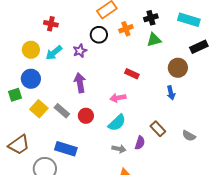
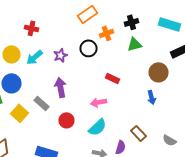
black circle: (99, 35) -> (88, 48), moved
gray rectangle: (62, 111) -> (42, 103), moved

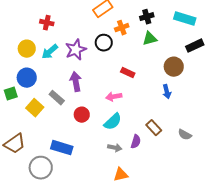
purple star: (60, 55) -> (76, 50), size x1.5

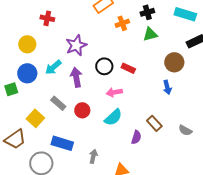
black circle: (104, 43) -> (104, 66), moved
cyan arrow: (50, 52) -> (53, 67), moved
gray rectangle: (57, 98) -> (58, 103), moved
yellow square: (35, 108) -> (35, 118), moved
gray arrow: (115, 148) -> (93, 156), moved, turned -88

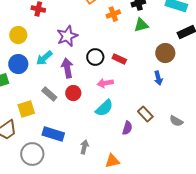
red circle: (82, 110) -> (73, 93), moved
yellow square: (35, 118) -> (26, 109), turned 30

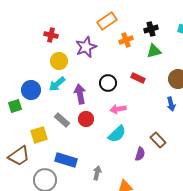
yellow circle: (18, 35) -> (59, 61), moved
purple star: (67, 36) -> (86, 47), moved
red rectangle: (119, 59) -> (138, 78), moved

